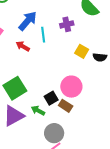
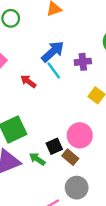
blue arrow: (28, 21) -> (53, 52), moved
cyan line: (43, 35) -> (54, 70), turned -35
gray circle: (54, 133) -> (77, 188), moved

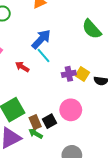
purple cross: (83, 62) -> (69, 74), moved
brown rectangle: (70, 157) -> (35, 122), moved, turned 32

